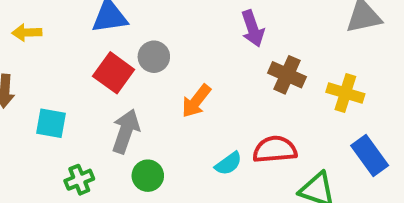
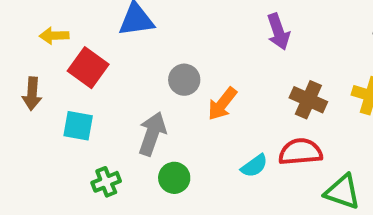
gray circle: (154, 57) -> (184, 80), moved
red square: (114, 73) -> (88, 68), moved
brown cross: (287, 75) -> (308, 100), moved

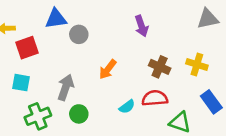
red square: (88, 68) -> (27, 48), turned 35
gray circle: (184, 80) -> (79, 34), moved
green cross: (106, 182) -> (38, 116), size x1.5

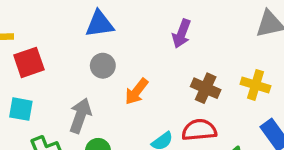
blue triangle: (56, 19) -> (100, 24), moved
purple arrow: (141, 26) -> (182, 34), turned 40
gray circle: (79, 34) -> (103, 66), moved

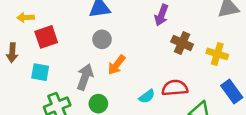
brown cross: (206, 88) -> (182, 43), moved
orange arrow: (137, 91) -> (117, 65), moved

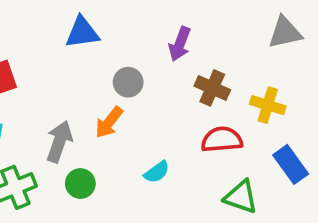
gray circle: (102, 39) -> (128, 82), moved
red semicircle: (175, 88) -> (222, 140), moved

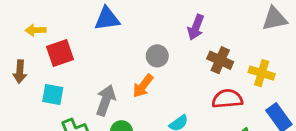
blue triangle: (82, 32) -> (107, 19), moved

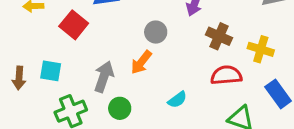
red square: (60, 53) -> (74, 25), moved, turned -32
brown arrow: (20, 72) -> (19, 78), moved

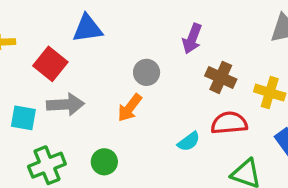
gray arrow: (104, 77) -> (66, 104), moved, turned 68
cyan semicircle: (177, 100) -> (189, 142), moved

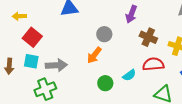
red square: (50, 64) -> (32, 37), moved
gray arrow: (66, 104) -> (56, 65), moved
green circle: (104, 162) -> (105, 83), moved

